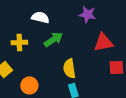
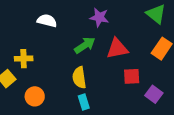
green arrow: (53, 39) -> (85, 45), moved
yellow cross: (19, 42) -> (24, 59), moved

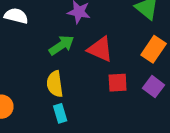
red triangle: (117, 49) -> (100, 49), turned 35
purple square: (154, 94) -> (154, 87), moved

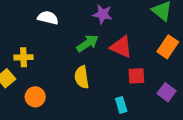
purple square: (154, 87) -> (167, 92), moved
cyan rectangle: (60, 113) -> (121, 105), moved

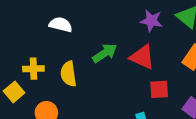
purple star: (103, 14) -> (151, 21), moved
yellow semicircle: (82, 77) -> (68, 74), moved

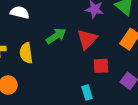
red triangle: (142, 57) -> (87, 39), turned 50

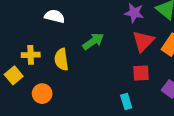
red triangle: (87, 39) -> (143, 41), moved

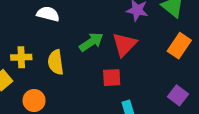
red triangle: (143, 41) -> (124, 44), moved
red square: (141, 73) -> (112, 78), moved

